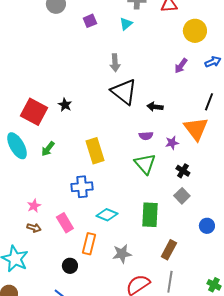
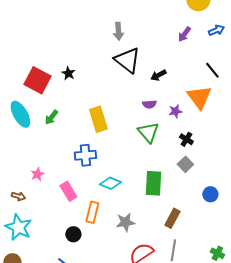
black line: (209, 102) -> (212, 70), turned -60
black arrow: (155, 107) -> (158, 75), turned -35
brown arrow: (34, 228) -> (18, 196), moved

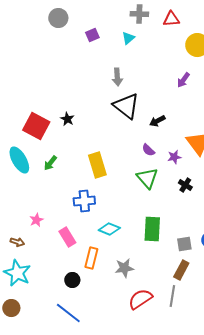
purple semicircle: (149, 104) -> (148, 150), turned 48
gray square: (185, 164) -> (184, 244), moved, turned 35
brown rectangle: (172, 218) -> (181, 270), moved

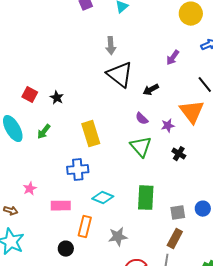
purple arrow: (183, 80) -> (173, 58), moved
black star: (67, 119) -> (57, 98), moved
red square: (36, 126) -> (30, 95), size x0.6
pink rectangle: (67, 237) -> (61, 206), turned -60

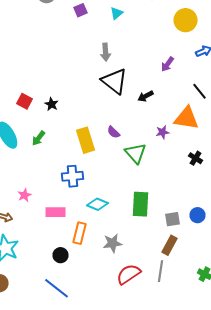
orange triangle: (192, 112) -> (186, 118), turned -44
purple semicircle: (142, 119) -> (114, 132), moved
black cross: (179, 154) -> (196, 158), moved

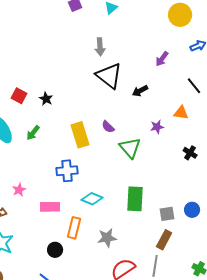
orange triangle: (186, 118) -> (181, 113), size x0.6

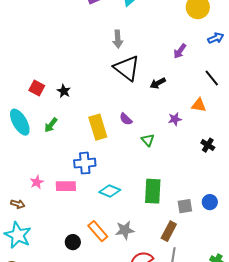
green triangle: (130, 148) -> (148, 140), size x0.6
pink rectangle: (50, 207) -> (66, 186), moved
orange rectangle: (74, 228) -> (98, 231), moved, turned -55
brown rectangle: (164, 240) -> (169, 231), moved

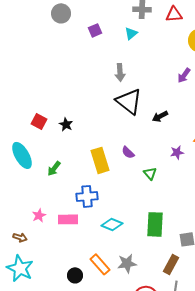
purple arrow: (180, 51) -> (184, 75), moved
green arrow: (51, 125) -> (54, 168), moved

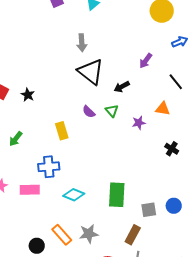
purple arrow: (184, 75) -> (146, 61), moved
purple semicircle: (128, 152) -> (89, 112), moved
yellow rectangle: (100, 160) -> (62, 131), size x0.7
green triangle: (150, 173) -> (112, 111), moved

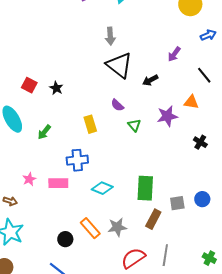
green triangle: (112, 111) -> (134, 125), moved
purple star: (139, 123) -> (167, 116), size x1.5
brown rectangle: (133, 235) -> (153, 219), moved

